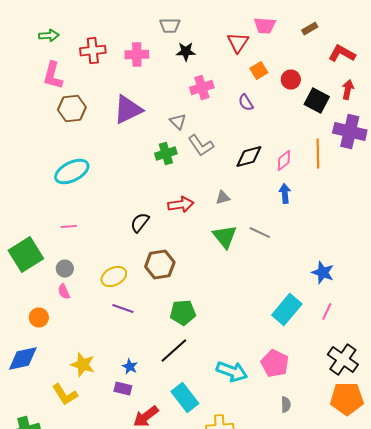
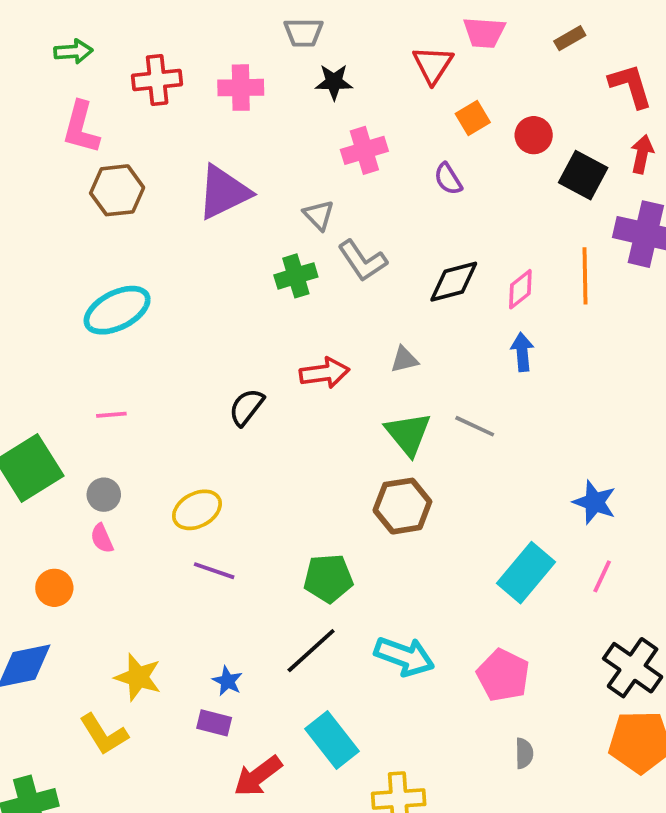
red L-shape: (342, 54) -> (631, 86), turned 44
brown hexagon: (160, 265) -> (402, 506), moved
cyan arrow: (232, 372) -> (404, 656), moved

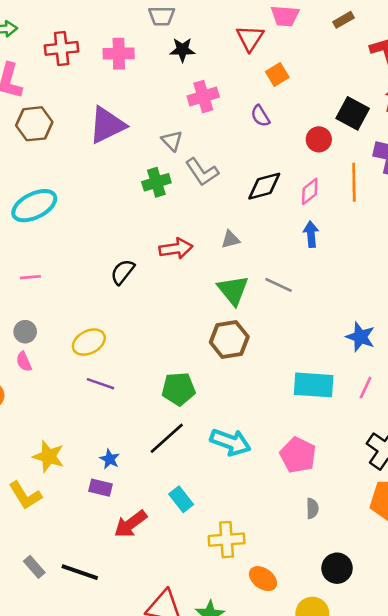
red circle: (534, 135) -> (319, 139), moved
cyan rectangle: (526, 573) -> (314, 385), turned 54
cyan rectangle: (332, 740) -> (181, 499), size x0.7

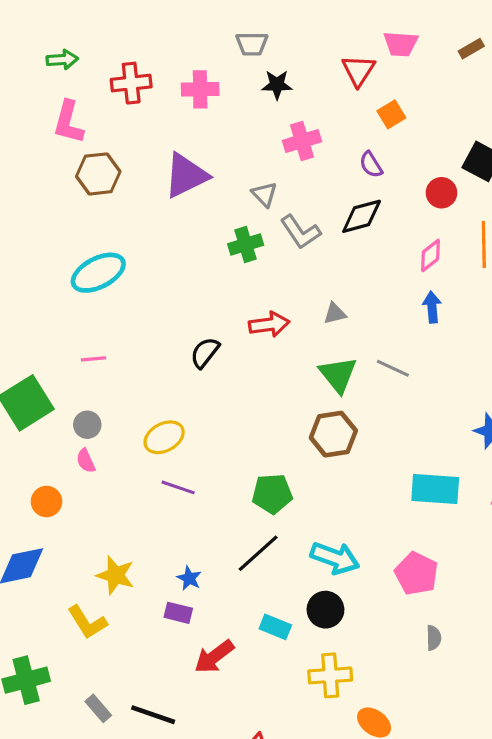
black diamond: (264, 186) -> (362, 216), moved
cyan rectangle: (181, 499) -> (275, 627), turned -30
black circle: (337, 568) -> (325, 610), moved

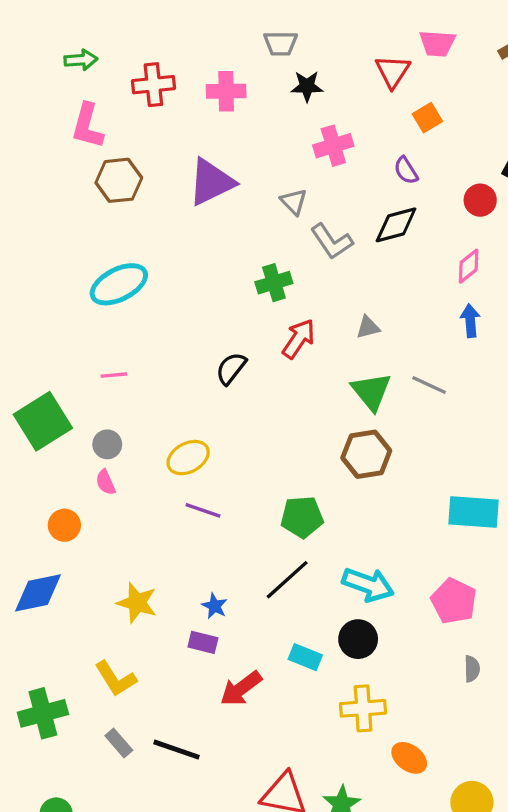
green cross: (246, 244) -> (274, 283), moved
red arrow: (269, 324) -> (299, 339), turned -48
yellow L-shape: (87, 622) -> (116, 679), moved

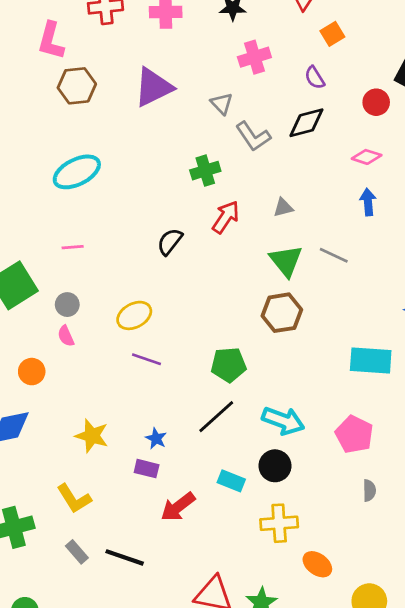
pink diamond: (469, 266) -> (367, 157), turned 56

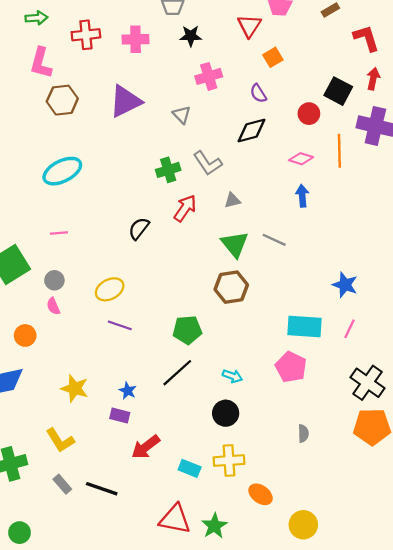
gray L-shape: (253, 136) -> (208, 163), moved
cyan arrow: (283, 421) -> (232, 376), size x0.6
pink pentagon: (354, 434) -> (291, 367), moved
cyan rectangle: (231, 481) -> (190, 468), moved

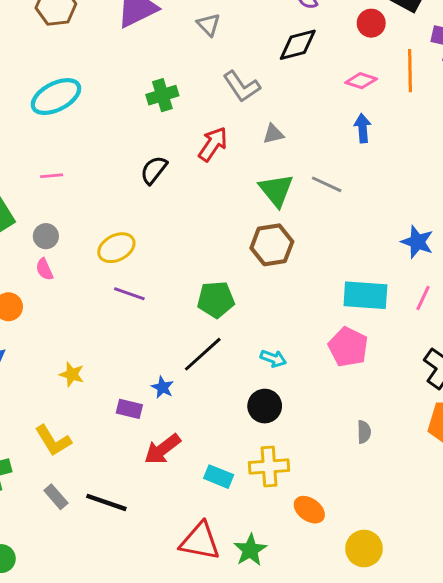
green cross: (168, 170) -> (162, 95), moved
yellow star: (75, 388) -> (72, 374), size x0.7
blue star: (128, 391) -> (162, 387), moved

